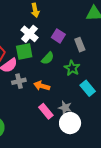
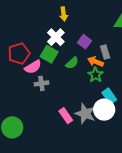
green square: (24, 51) -> (49, 54), turned 36
orange arrow: (42, 86) -> (96, 62), moved
gray star: (65, 108) -> (85, 114), size x1.5
white circle: (70, 123) -> (104, 110), moved

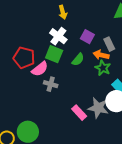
red pentagon: (19, 54) -> (24, 58), turned -30
gray cross: (41, 83) -> (51, 84), turned 32

